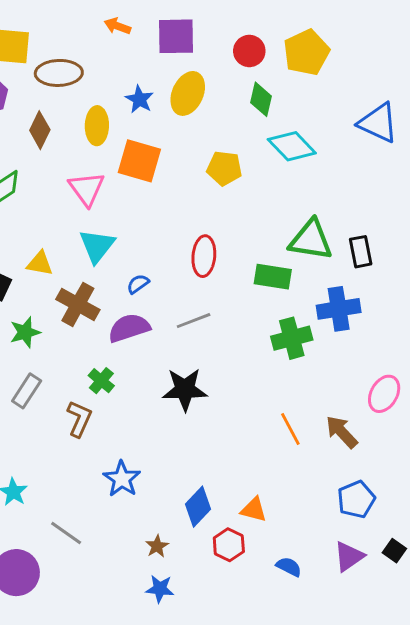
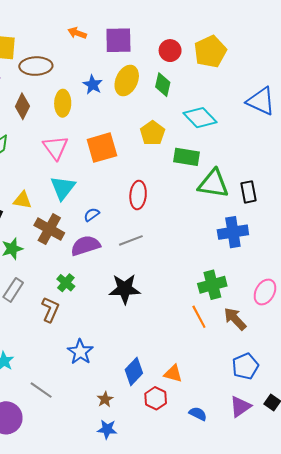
green diamond: (261, 99) -> (163, 85), moved
orange square: (139, 161) -> (102, 148), moved, turned -32
yellow pentagon: (224, 168) -> (152, 133), turned 30
green rectangle: (273, 277) -> (187, 157), moved
green cross: (292, 338) -> (212, 285), moved

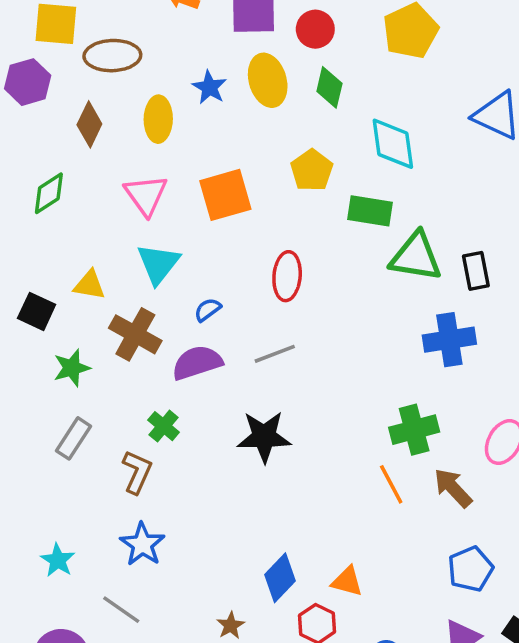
red circle: (170, 51) -> (315, 29), moved
yellow ellipse: (127, 80) -> (268, 80), turned -40
cyan diamond: (200, 118) -> (393, 144), turned 36
blue star: (80, 352) -> (142, 544), moved

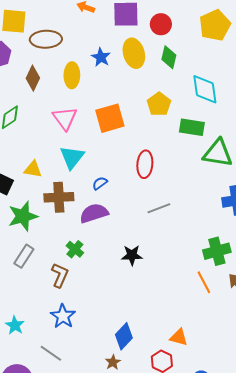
brown cross: (135, 334) -> (59, 197), turned -32
gray line: (275, 354) -> (159, 208), moved
green star: (72, 368) -> (23, 216), size x1.4
black star: (264, 437) -> (132, 255), size x0.7
blue diamond: (280, 578) -> (124, 336), moved

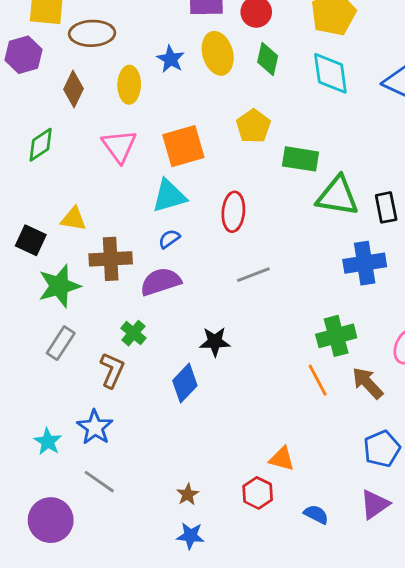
cyan diamond: (205, 89) -> (330, 73), moved
cyan triangle: (72, 157) -> (169, 196), moved, turned 36
blue star: (63, 316) -> (95, 427), moved
blue diamond: (124, 336) -> (185, 383), moved

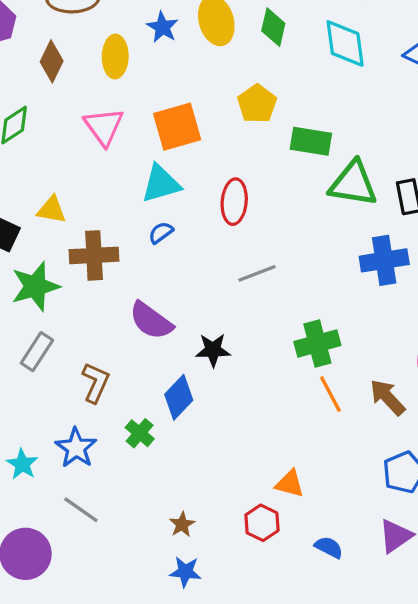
purple semicircle: (161, 282) -> (151, 321), moved, turned -126
green cross: (133, 333) -> (140, 433), moved
green cross: (336, 336) -> (317, 343), moved

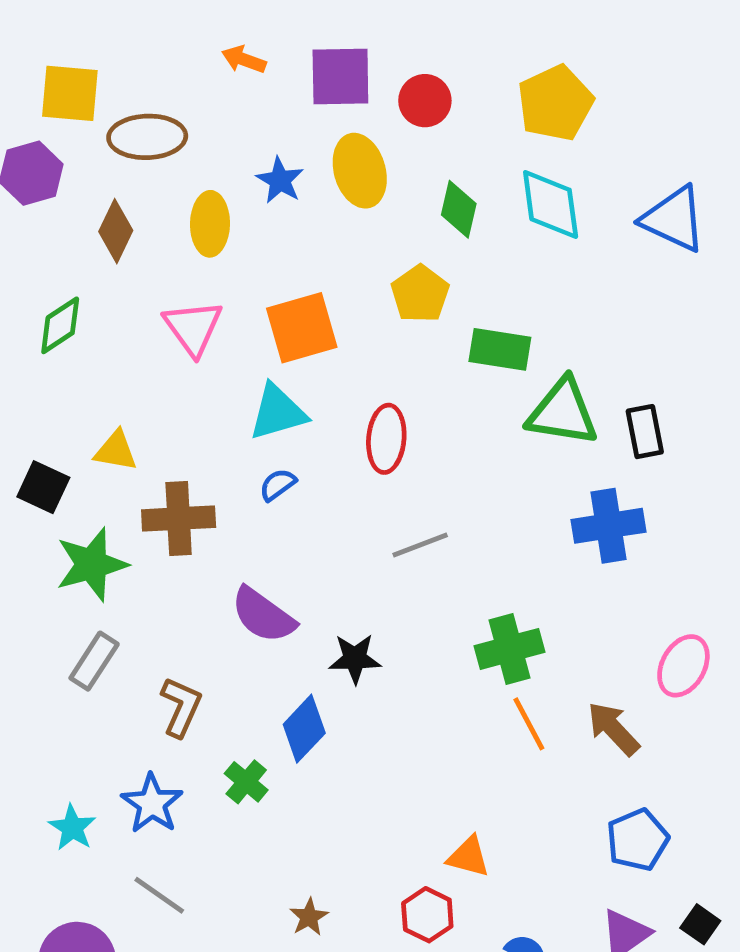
green diamond: (273, 27) -> (459, 209), moved

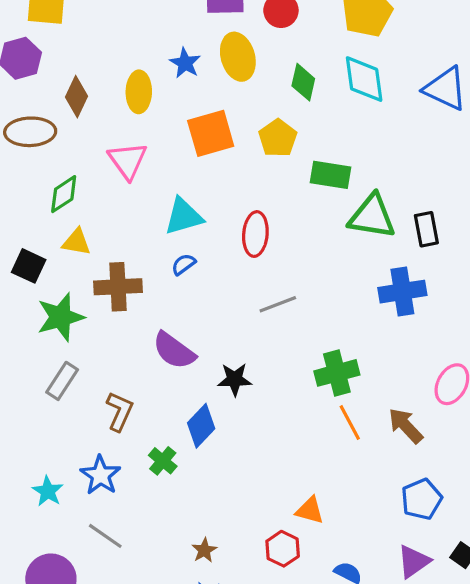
brown ellipse: (147, 137) -> (30, 132), moved
green diamond: (60, 325) -> (64, 194), moved
orange square: (302, 328) -> (211, 133), moved

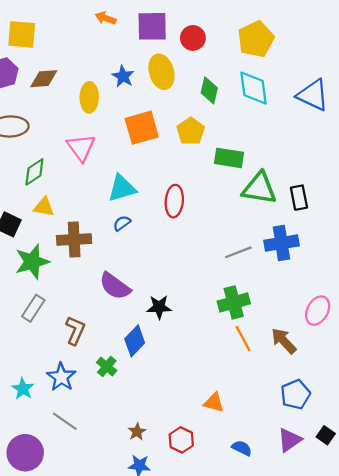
brown diamond: (76, 97) -> (44, 79), moved, turned 60
gray line: (278, 304) -> (238, 252), moved
red hexagon: (283, 549) -> (181, 440), moved

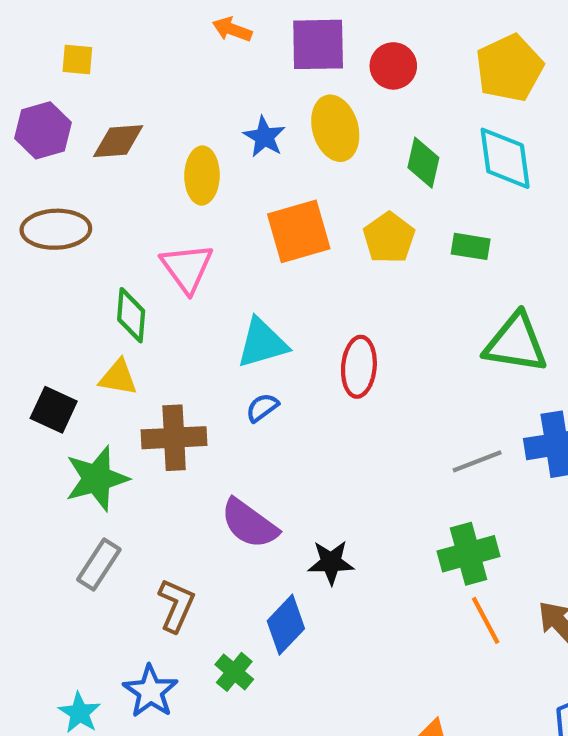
yellow square: (22, 34) -> (77, 59), size x0.6
green rectangle: (229, 158) -> (471, 246), moved, size x0.7
green diamond: (34, 172) -> (131, 315), moved, turned -52

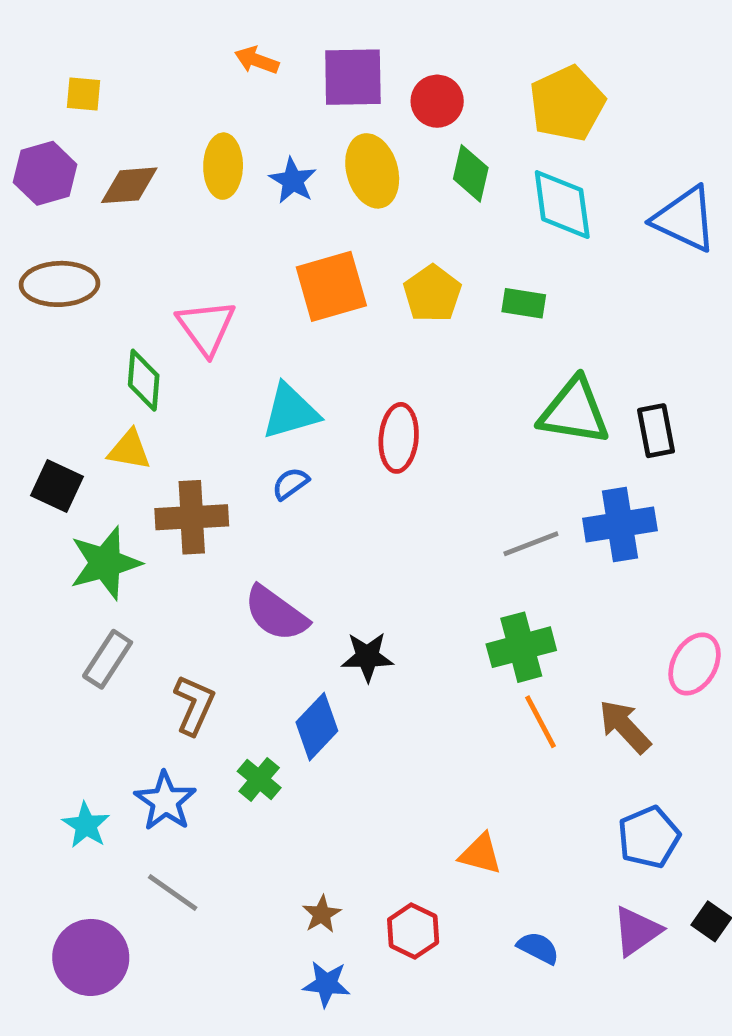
green diamond: (423, 163) -> (471, 173), moved
yellow ellipse: (202, 176) -> (223, 166), moved

